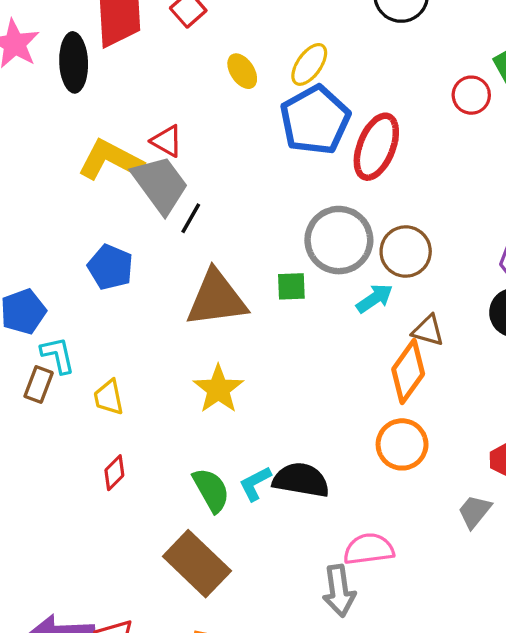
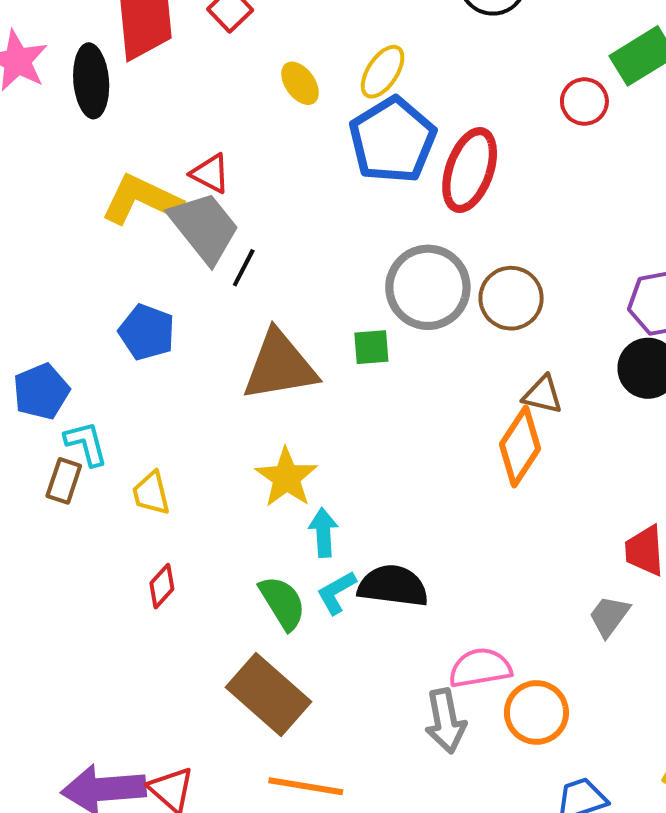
cyan arrow: (375, 298) -> (323, 533), moved, turned -57
orange circle: (402, 444) -> (536, 712), moved

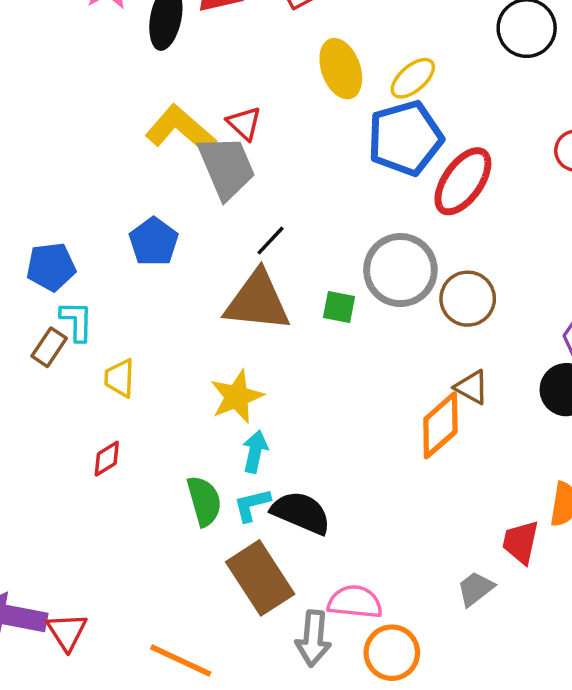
yellow ellipse: (300, 83) -> (341, 69), size x1.5
black line: (244, 268) -> (271, 241), moved
brown rectangle: (268, 694) -> (260, 578), moved

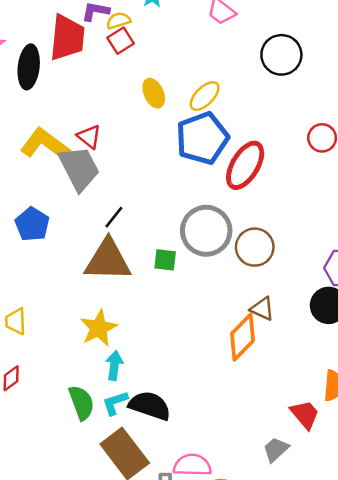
yellow ellipse: (341, 69) -> (154, 93), size x0.7
red trapezoid: (521, 542) -> (305, 414), turned 132

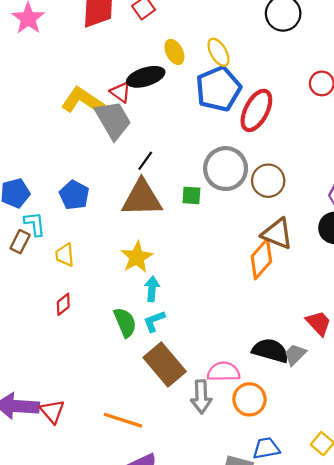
black ellipse: (29, 67) -> (146, 77), moved, turned 69
yellow ellipse: (205, 96) -> (218, 52), turned -72
blue pentagon: (32, 224) -> (74, 195), moved
brown triangle: (262, 309) -> (277, 234), size x1.5
black semicircle: (150, 406) -> (270, 351), moved

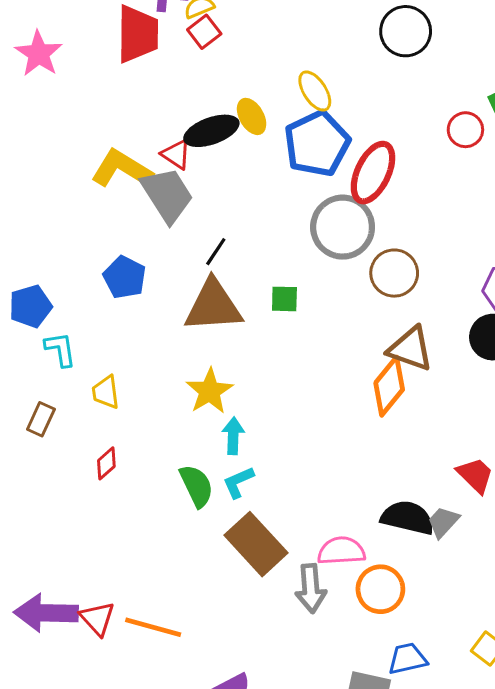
yellow ellipse: (174, 52) -> (252, 116), moved
gray circle: (226, 169) -> (343, 227), moved
blue pentagon: (74, 195) -> (125, 277), moved
brown rectangle: (20, 242) -> (41, 419), moved
orange line: (123, 420) -> (153, 627), moved

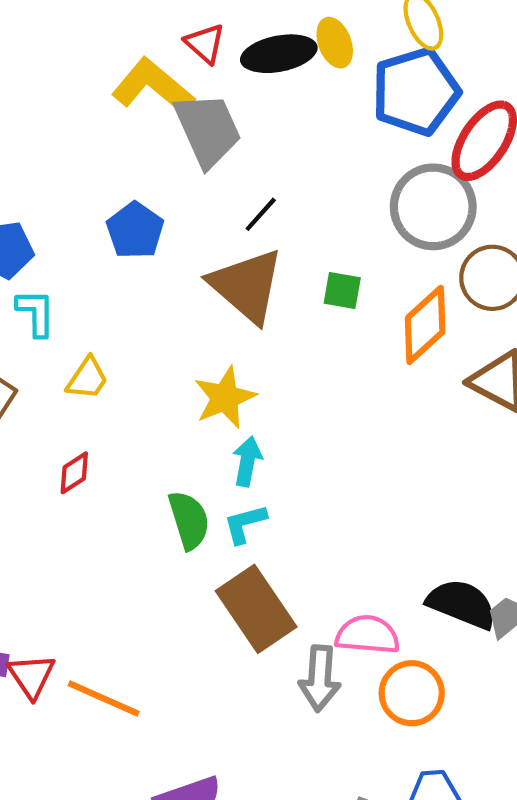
red triangle: (176, 154) -> (205, 43), moved
brown triangle: (213, 306) -> (247, 286), turned 36
orange diamond: (389, 386) -> (425, 325), moved
yellow trapezoid: (106, 392) -> (87, 378), turned -147

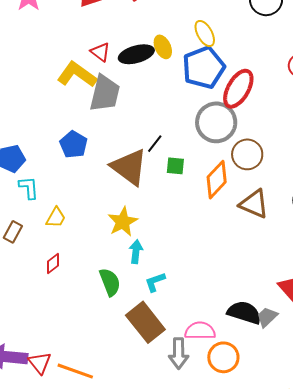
gray trapezoid: (208, 130) -> (105, 93), turned 42
black line: (261, 214) -> (155, 144), moved
cyan L-shape: (245, 524) -> (155, 282), moved

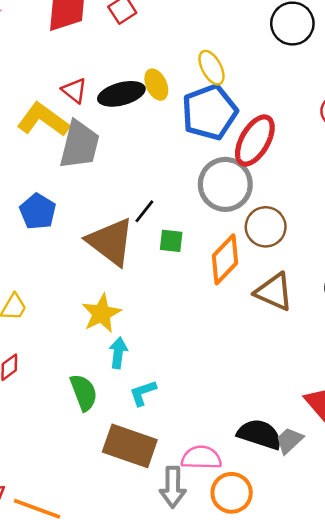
brown rectangle: (145, 322) -> (130, 446), turned -33

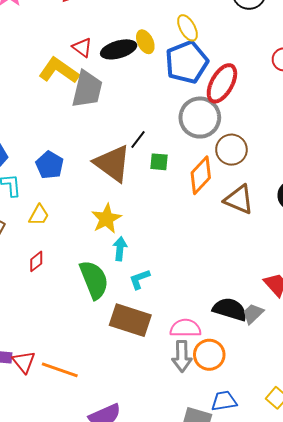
blue pentagon: (38, 211) -> (50, 165), moved
green semicircle: (84, 392) -> (94, 280), size x1.4
gray arrow: (173, 487) -> (182, 356), moved

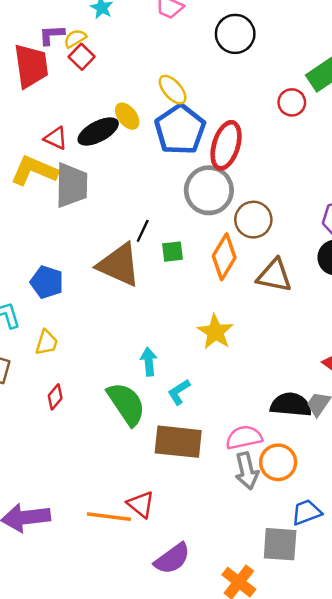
yellow star: (106, 219) -> (215, 332), moved
red triangle: (24, 362) -> (141, 504), moved

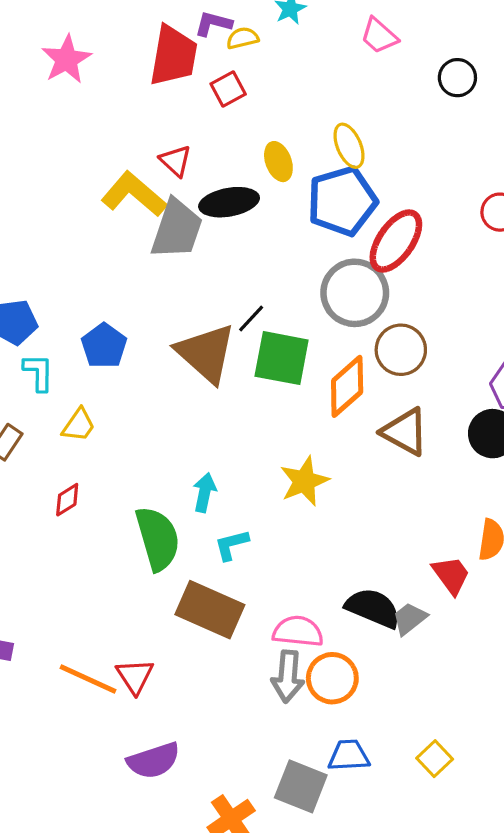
black circle: (235, 34) -> (457, 78), moved, size x0.7
red square: (82, 57) -> (228, 89), moved
black ellipse: (98, 131) -> (229, 202), moved
green square: (173, 252) -> (282, 358), size x1.8

